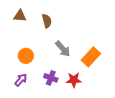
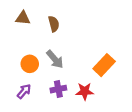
gray arrow: (63, 49) -> (55, 59), moved
purple cross: (51, 78) -> (58, 89), turned -32

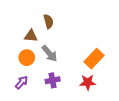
brown triangle: (23, 18) -> (31, 36), moved
red star: (85, 91) -> (88, 82), moved

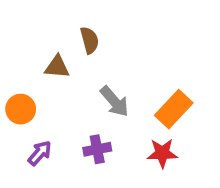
gray arrow: (49, 53) -> (114, 101), moved
orange circle: (27, 58) -> (21, 109), moved

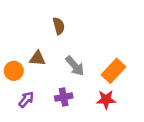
brown triangle: (57, 67) -> (37, 58), moved

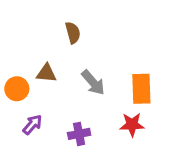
orange rectangle: (114, 71) -> (141, 89), turned -45
purple cross: (64, 97) -> (79, 134), moved

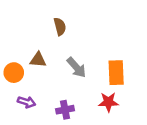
purple arrow: (32, 125) -> (27, 102), turned 66

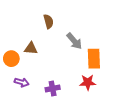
gray arrow: (76, 67) -> (74, 41), moved

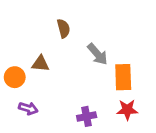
red star: (88, 82) -> (127, 110), moved
purple cross: (53, 89) -> (87, 116), moved

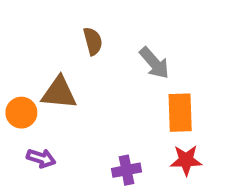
gray arrow: (97, 54) -> (154, 63), moved
brown triangle: (40, 64) -> (59, 93), size x1.4

